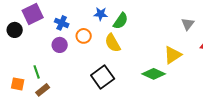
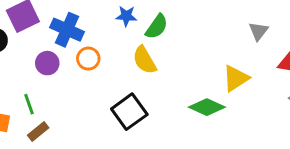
blue cross: (62, 23) -> (67, 30), size x1.5
orange circle: (84, 36) -> (88, 59), moved
purple circle: (60, 45) -> (47, 63), moved

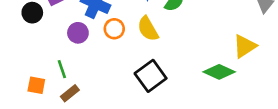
yellow semicircle: (144, 60) -> (148, 29), moved

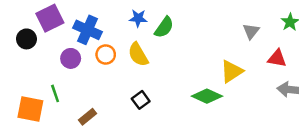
black square: (151, 76) -> (141, 100), size x0.6
orange square: (36, 85) -> (30, 109), size x1.5
brown rectangle: (70, 93) -> (87, 117), moved

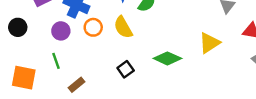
black circle: (26, 39) -> (18, 27), moved
green line: (55, 93) -> (56, 61), moved
green diamond: (207, 96) -> (167, 58), moved

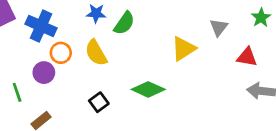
purple circle: (61, 31) -> (44, 73), moved
yellow triangle: (209, 43) -> (183, 49), moved

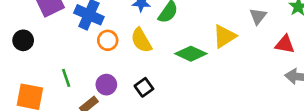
purple circle: (44, 73) -> (106, 85), moved
green diamond: (148, 89) -> (191, 54), moved

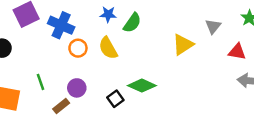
green diamond: (191, 54) -> (142, 86), moved
black square: (144, 87) -> (115, 99), moved

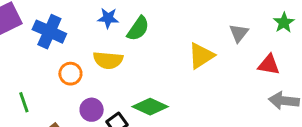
orange circle: (78, 48) -> (70, 74), moved
yellow semicircle: (108, 48) -> (108, 60), turned -55
purple circle: (77, 88) -> (92, 110), moved

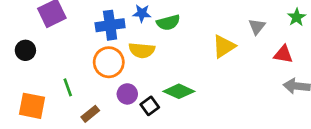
green semicircle: (138, 29) -> (168, 23), turned 40
blue cross: (49, 32) -> (110, 25), moved, turned -32
orange circle: (70, 74) -> (109, 62), size x1.5

